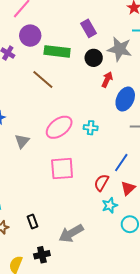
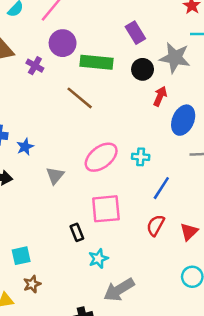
blue line: (121, 163) -> (161, 188), moved
cyan star: (110, 205) -> (98, 259), moved
black rectangle: (32, 222) -> (77, 232), moved

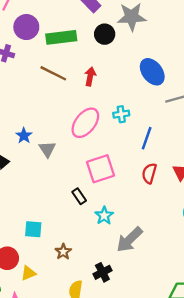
red arrow: (160, 96) -> (90, 76), moved
blue ellipse: (183, 120) -> (152, 72), turned -48
blue star: (25, 147) -> (24, 136), moved
cyan square: (21, 256) -> (33, 229), turned 30
brown star: (32, 284) -> (63, 252), moved

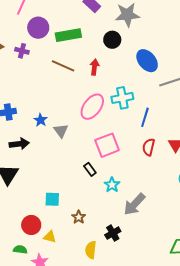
black circle: (105, 34) -> (112, 40), moved
cyan cross: (121, 114) -> (122, 98), size x1.5
yellow triangle: (28, 273) -> (50, 237), turned 40

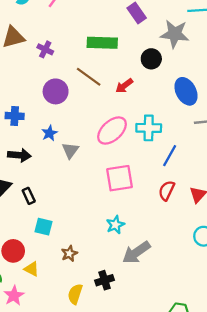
purple circle: (38, 28) -> (56, 91), moved
red arrow: (94, 67) -> (124, 86), turned -147
black rectangle: (90, 169) -> (29, 196), moved

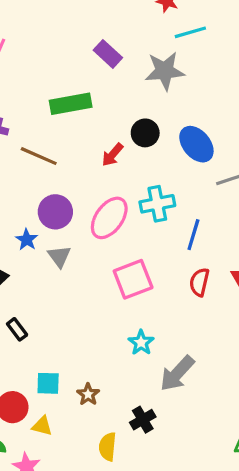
black circle: (151, 59) -> (145, 133), moved
brown line: (89, 77) -> (39, 156), moved
purple circle: (56, 91) -> (55, 212), moved
cyan square: (44, 227) -> (48, 383), moved

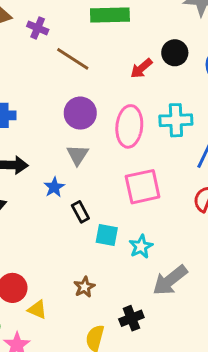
pink ellipse: (109, 218) -> (129, 126), turned -39
blue star: (27, 240) -> (54, 187), moved
black rectangle: (17, 329) -> (80, 212), moved
cyan square: (48, 383) -> (107, 235), moved

